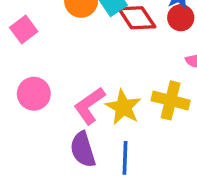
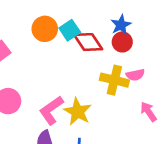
yellow cross: (171, 100) -> (114, 80), moved

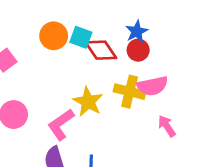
cyan square: (70, 30) -> (81, 37), turned -36
pink semicircle: (135, 75) -> (152, 86), size x1.5
yellow star: (78, 112) -> (88, 102), moved

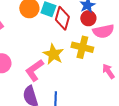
red diamond: (101, 50) -> (62, 18), turned 50
pink semicircle: (152, 86) -> (103, 31), moved

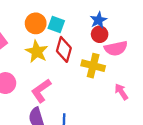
red diamond: (62, 18) -> (64, 49), moved
yellow star: (53, 54) -> (37, 52), moved

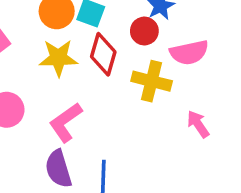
red circle: (100, 34) -> (144, 31), moved
yellow star: (37, 52) -> (58, 58), turned -30

